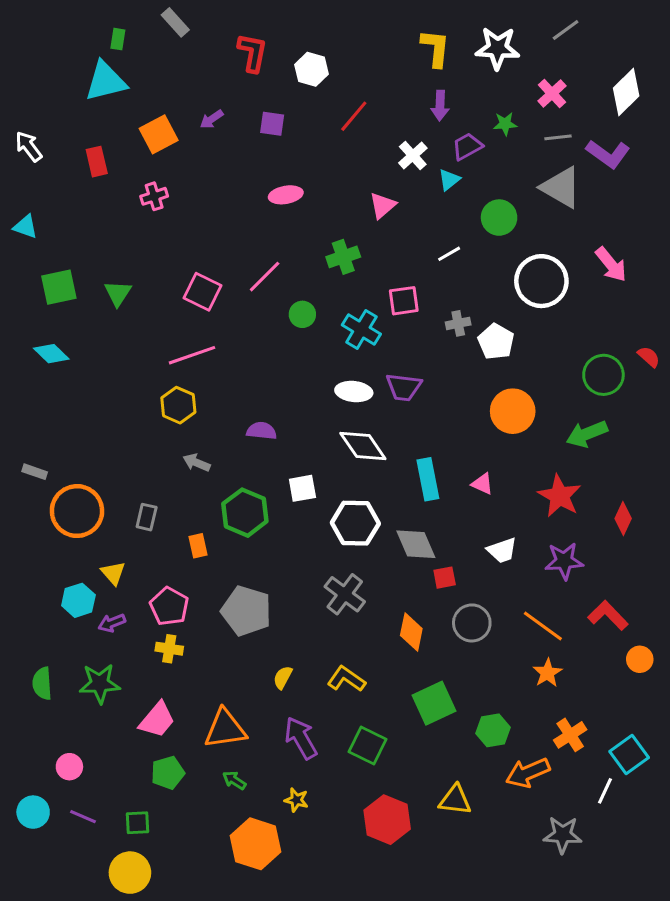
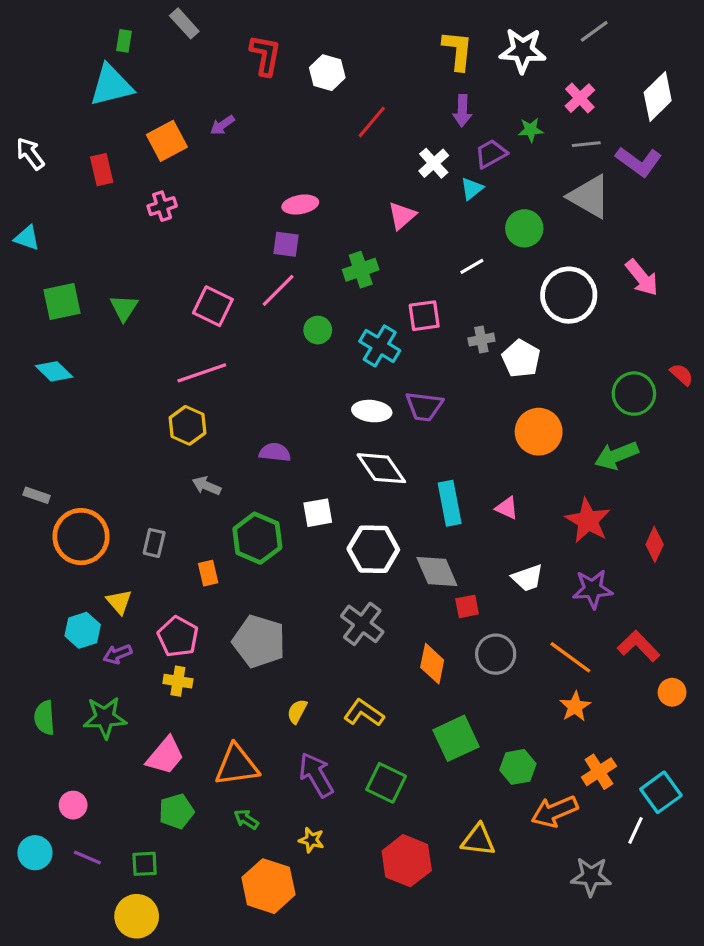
purple square: (272, 124) -> (286, 244), moved

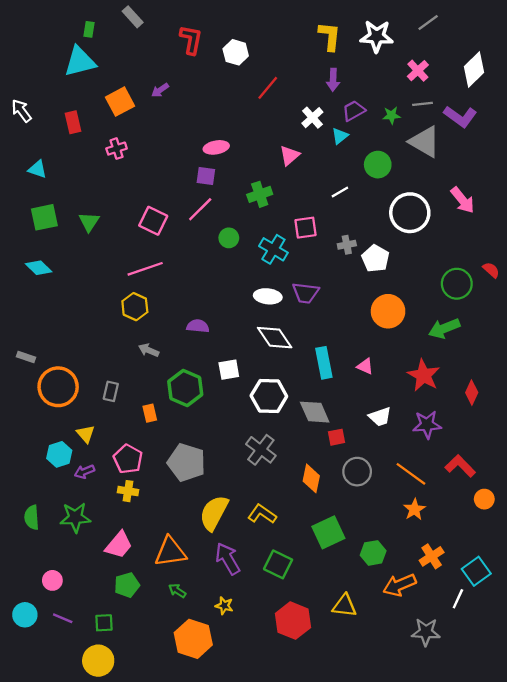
green star: (531, 130) -> (391, 115), moved
cyan triangle: (27, 238) -> (37, 169), moved
yellow semicircle: (297, 711) -> (214, 513), size x2.0

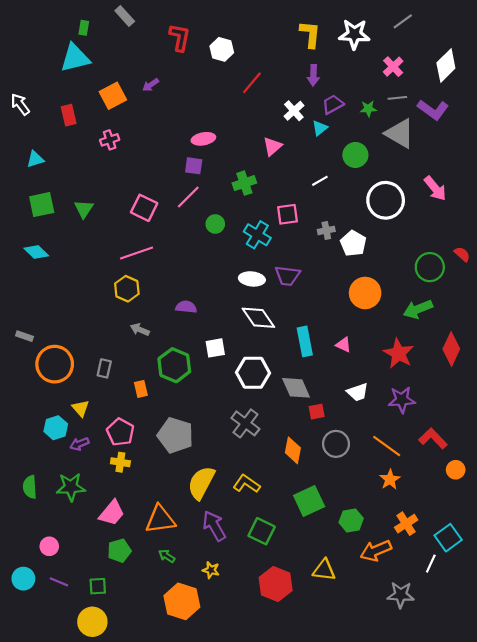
cyan triangle: (37, 169) -> (35, 159), turned -36
red diamond: (472, 393) -> (451, 349), moved, size x1.4

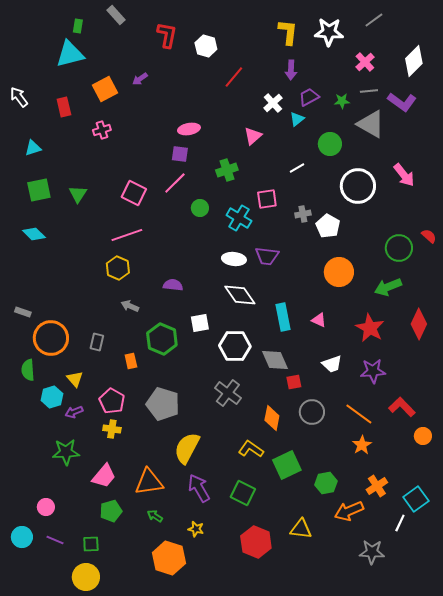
yellow L-shape: (247, 484) -> (251, 449), moved
green semicircle: (30, 487) -> (28, 370), moved

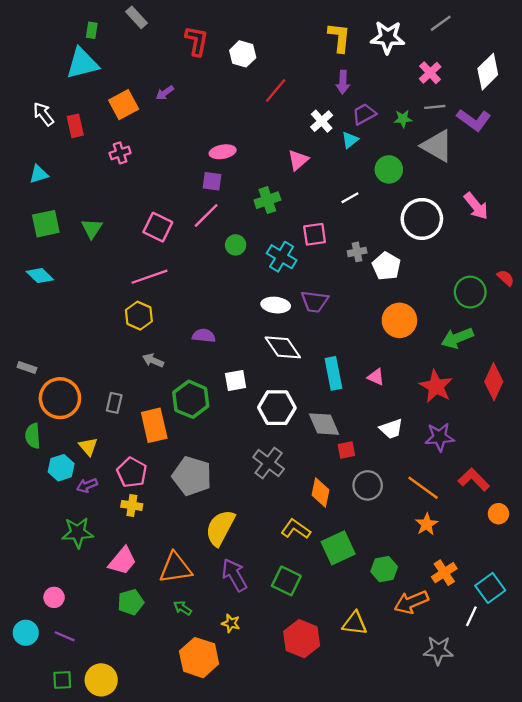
white arrow: (19, 97) -> (43, 114), moved
orange rectangle: (131, 361) -> (154, 425), size x1.8
green square: (91, 544) -> (62, 680), moved

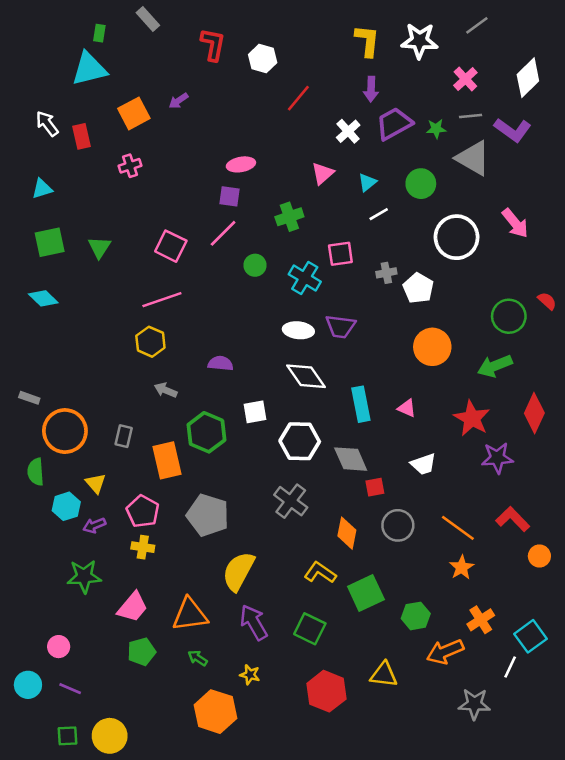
purple trapezoid: (364, 114) -> (394, 124), size x1.4
cyan triangle: (350, 140) -> (367, 182), moved
purple star: (440, 437) -> (497, 458), moved

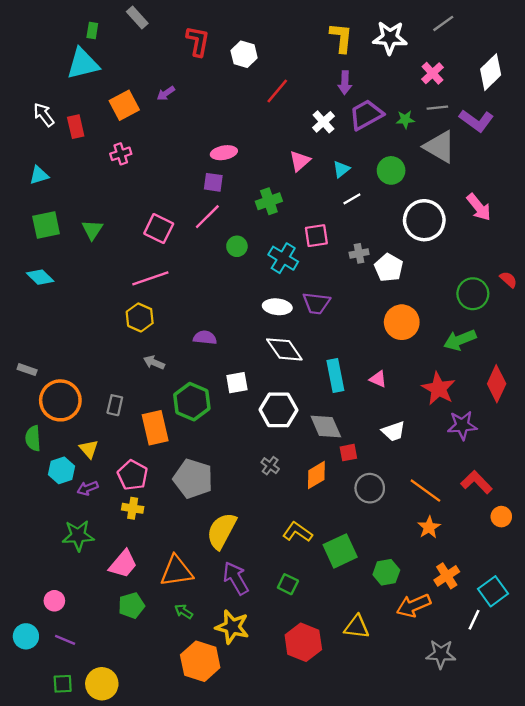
gray cross: (291, 501) -> (270, 466), size x0.6
orange diamond: (347, 533) -> (316, 475), moved, turned 48
green square: (310, 629) -> (288, 584), size x0.7
yellow star: (250, 675) -> (232, 627), size x1.8

